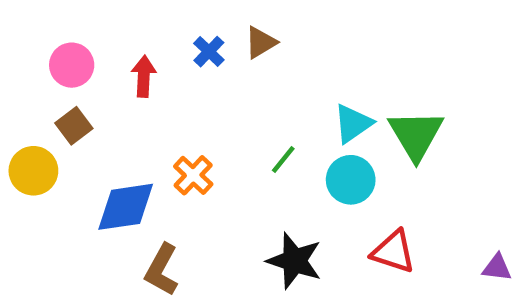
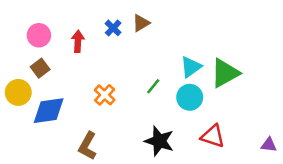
green triangle: (416, 135) -> (225, 73), turned 32
blue diamond: (126, 207) -> (49, 111), moved

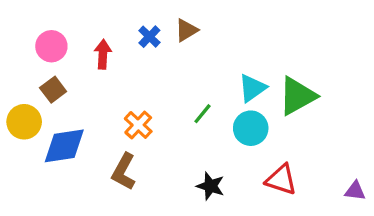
black star: (159, 141) -> (211, 186), size x0.7
brown L-shape: (88, 146) -> (124, 172), moved

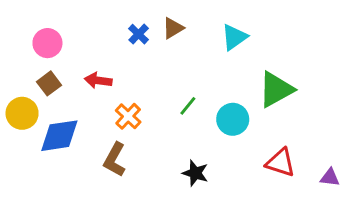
red arrow: (103, 54) -> (98, 80), moved, turned -85
cyan triangle: (252, 88) -> (234, 37), moved
red triangle: (281, 180) -> (281, 163), moved

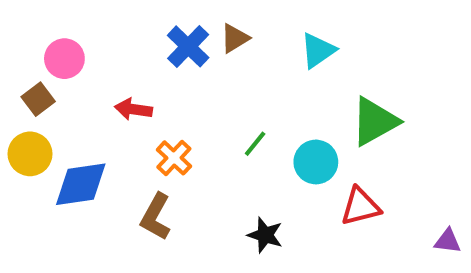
blue cross: (139, 34) -> (188, 46), size x1.5
brown square: (49, 83) -> (38, 99), moved
red triangle: (281, 163) -> (360, 207), moved, turned -32

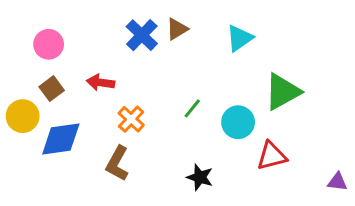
brown square: (38, 99) -> (52, 89), moved

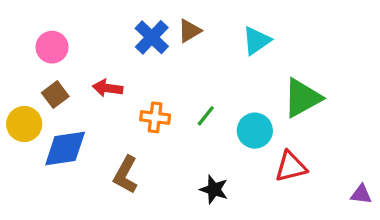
orange cross: (131, 119) -> (155, 117), moved, turned -36

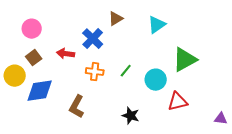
blue cross: (152, 37) -> (93, 39), moved

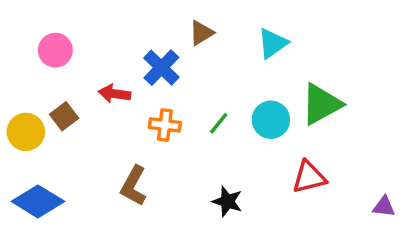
brown square: (34, 58) -> (64, 116), moved
cyan circle: (156, 80) -> (271, 120), moved
blue diamond: (40, 91) -> (38, 201), moved, turned 40

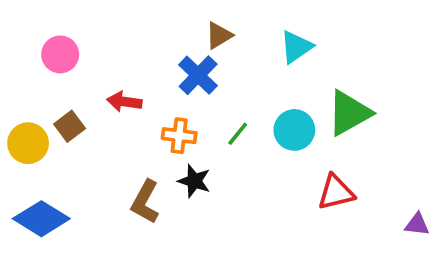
blue cross: (161, 68) -> (198, 75), moved
black star: (227, 201) -> (194, 181), moved

